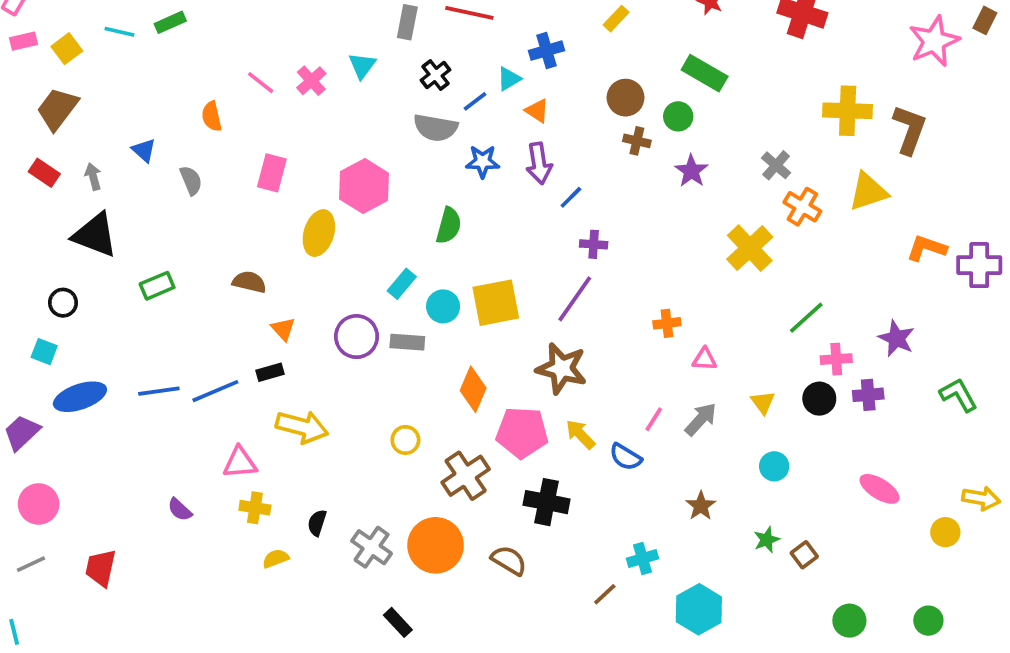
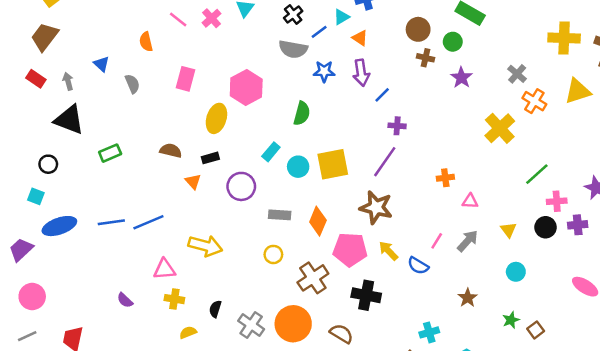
gray rectangle: (407, 342) -> (280, 215), moved
black rectangle: (270, 372) -> (210, 158), moved

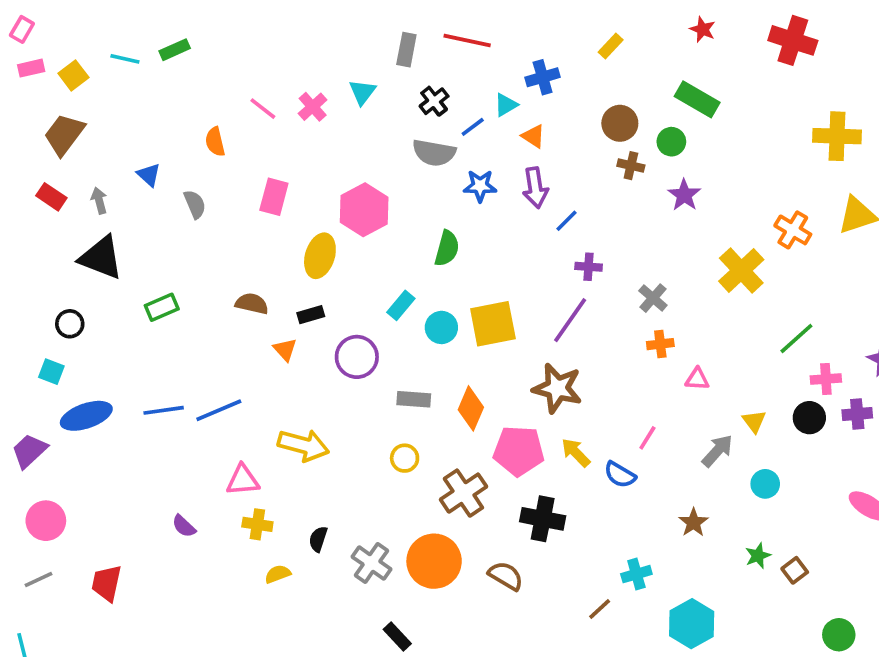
gray cross: (517, 74) -> (653, 298), moved
gray arrow: (468, 241) -> (717, 451), moved

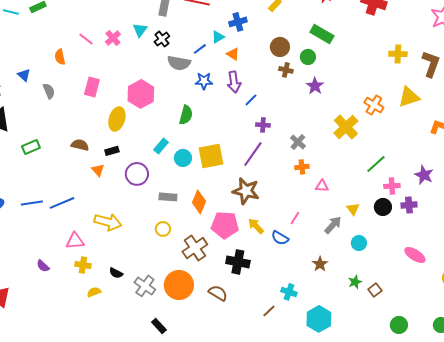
black cross: (434, 101) -> (162, 39), moved
yellow cross: (837, 136) -> (398, 54), size x0.7
black semicircle: (318, 539) -> (116, 273), turned -80
cyan cross: (636, 574) -> (289, 292), turned 35

